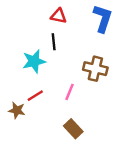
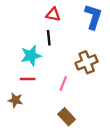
brown cross: (95, 69) -> (87, 62), turned -35
red line: (35, 96) -> (28, 79), moved, turned 32

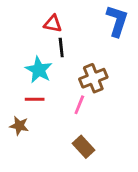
red triangle: (53, 14) -> (53, 24), moved
cyan star: (31, 56) -> (39, 70), turned -30
brown cross: (87, 62) -> (93, 78), moved

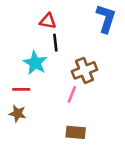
red line: (35, 99) -> (21, 89), moved
brown rectangle: (84, 147) -> (76, 132), turned -42

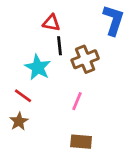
brown cross: (84, 70) -> (85, 59), moved
red line: (21, 89) -> (23, 96), turned 36
brown star: (17, 113) -> (19, 121), turned 30

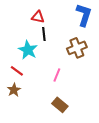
brown cross: (85, 59) -> (77, 48), moved
brown rectangle: (81, 142) -> (60, 105), turned 35

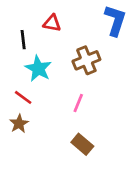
black line: (44, 34) -> (23, 40), moved
brown cross: (77, 48) -> (86, 60), moved

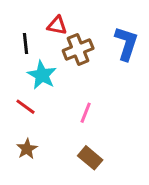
blue L-shape: (115, 20) -> (126, 43), moved
brown cross: (86, 60) -> (78, 49), moved
brown star: (19, 124) -> (27, 149), moved

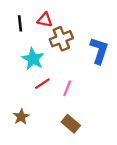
black line: (25, 43) -> (20, 23), moved
blue L-shape: (126, 43) -> (99, 51), moved
red line: (25, 107) -> (42, 84), moved, turned -70

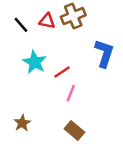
black line: (20, 23) -> (21, 25), turned -35
brown cross: (61, 39) -> (73, 16), moved
red line: (42, 84) -> (62, 72), moved

